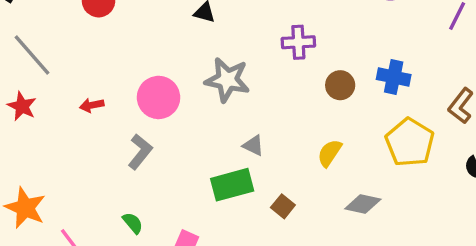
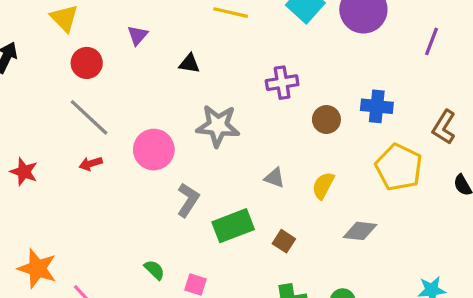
gray line: (32, 55) -> (89, 117), moved
gray triangle: (253, 145) -> (274, 178), moved
gray L-shape: (140, 152) -> (188, 200), moved
green semicircle: (133, 223) -> (154, 270), moved

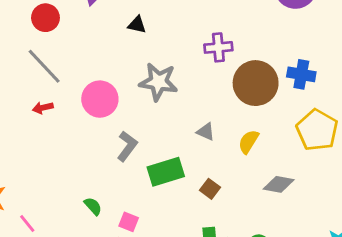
brown circle: (326, 120) -> (256, 83), size x1.8

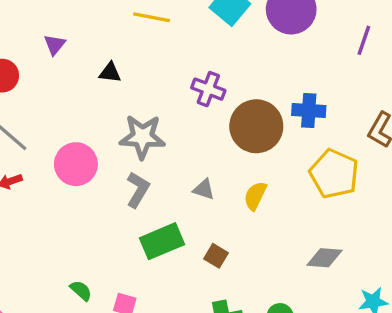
purple cross: (218, 47) -> (208, 89), turned 32
gray L-shape: (127, 146) -> (138, 190), moved
gray diamond: (279, 184) -> (324, 258), moved

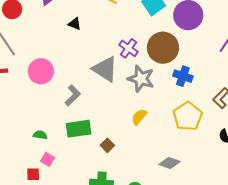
brown circle: (256, 126) -> (163, 48), moved
gray star: (142, 137) -> (141, 79), moved
gray triangle: (204, 189) -> (105, 69), moved, size x2.0
green semicircle: (81, 291) -> (40, 135), moved, turned -48

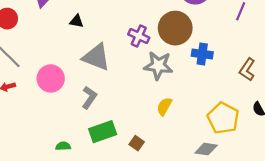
gray triangle: (105, 69) -> (96, 57), moved
yellow pentagon: (188, 116) -> (223, 118), moved

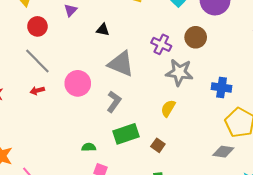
brown circle: (175, 28) -> (196, 37), size x0.7
blue cross: (202, 54) -> (222, 87), moved
yellow semicircle: (164, 106) -> (168, 108), moved

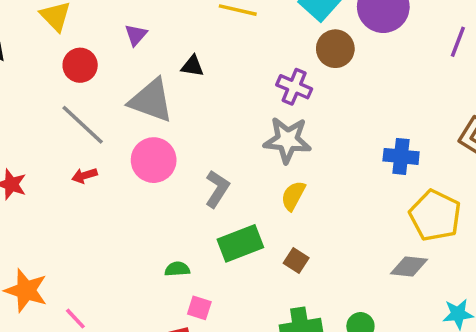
brown circle: (196, 37) -> (335, 49), moved
gray triangle: (121, 64) -> (151, 101), moved
gray star: (179, 72) -> (287, 140), moved
yellow semicircle: (168, 108) -> (293, 196), moved

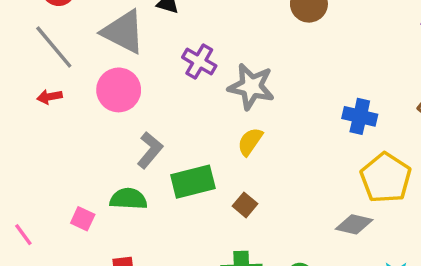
purple cross: (294, 87) -> (199, 62), moved
gray L-shape: (217, 189) -> (150, 150), moved
green semicircle: (177, 269) -> (128, 199), size x1.5
pink square: (199, 308) -> (83, 219), moved

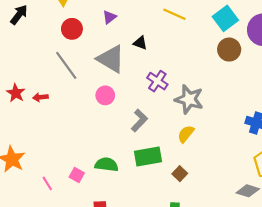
pink circle: (119, 90) -> (105, 95), size x0.7
red arrow: (50, 97) -> (40, 97), moved
gray L-shape: (150, 150) -> (139, 120), moved
pink line: (23, 235) -> (47, 183), moved

